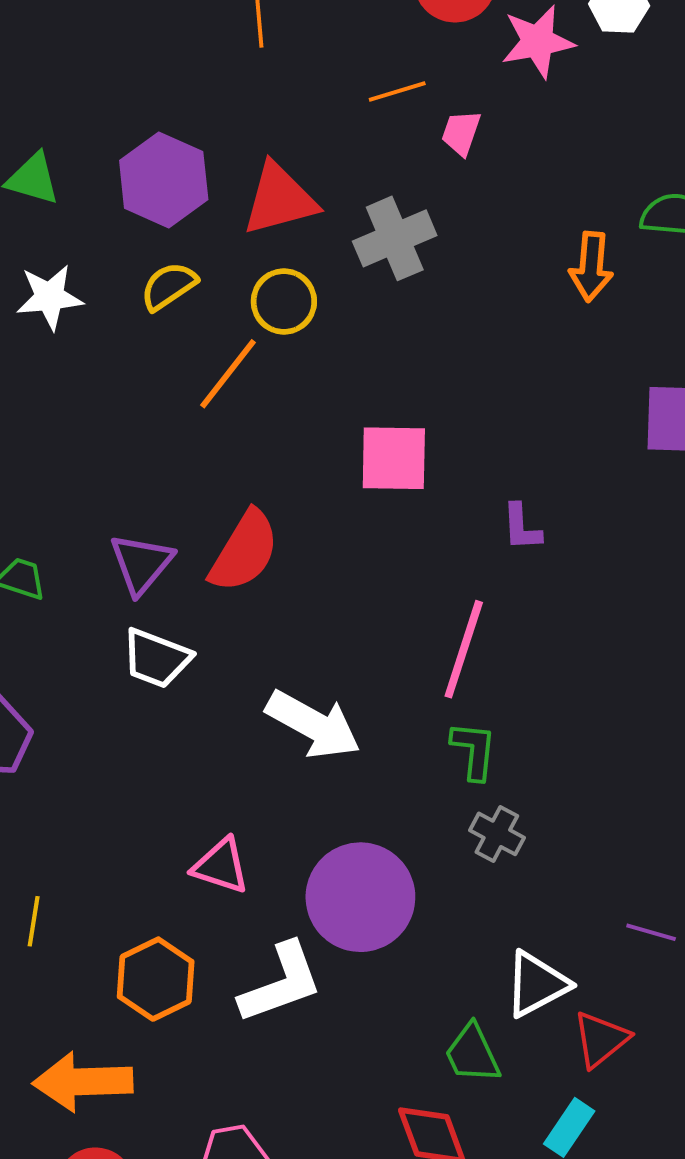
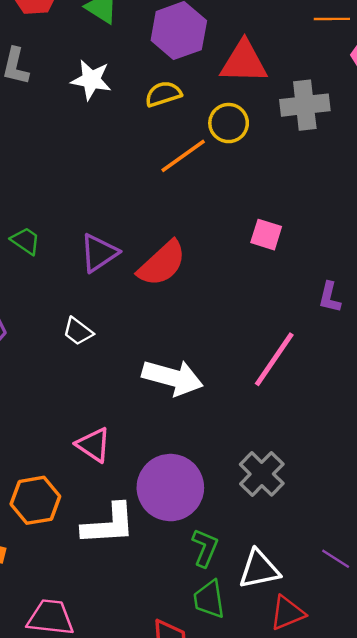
pink square: (394, 458) -> (266, 235), size x0.7
white trapezoid: (156, 658) -> (78, 331), moved, size x0.7
white arrow: (313, 724) -> (173, 378), turned -30
green L-shape: (474, 751) -> (205, 548), moved
gray cross: (497, 834) -> (262, 474), size x1.4

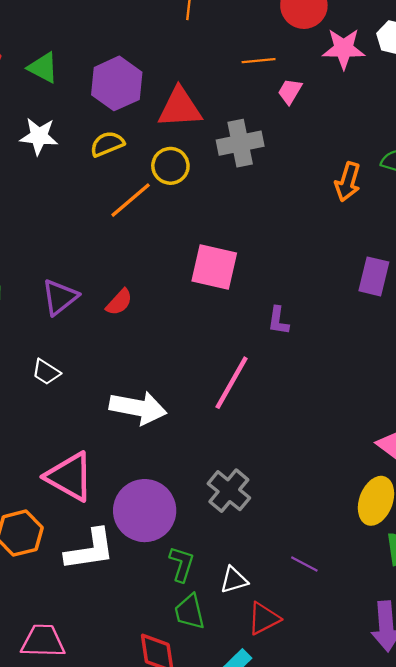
pink square: (266, 235) -> (214, 267), size x1.6
red semicircle: (162, 263) -> (119, 302), size x0.6
pink triangle: (93, 445) -> (70, 477), size x1.5
white triangle: (259, 569) -> (234, 580), size x0.7

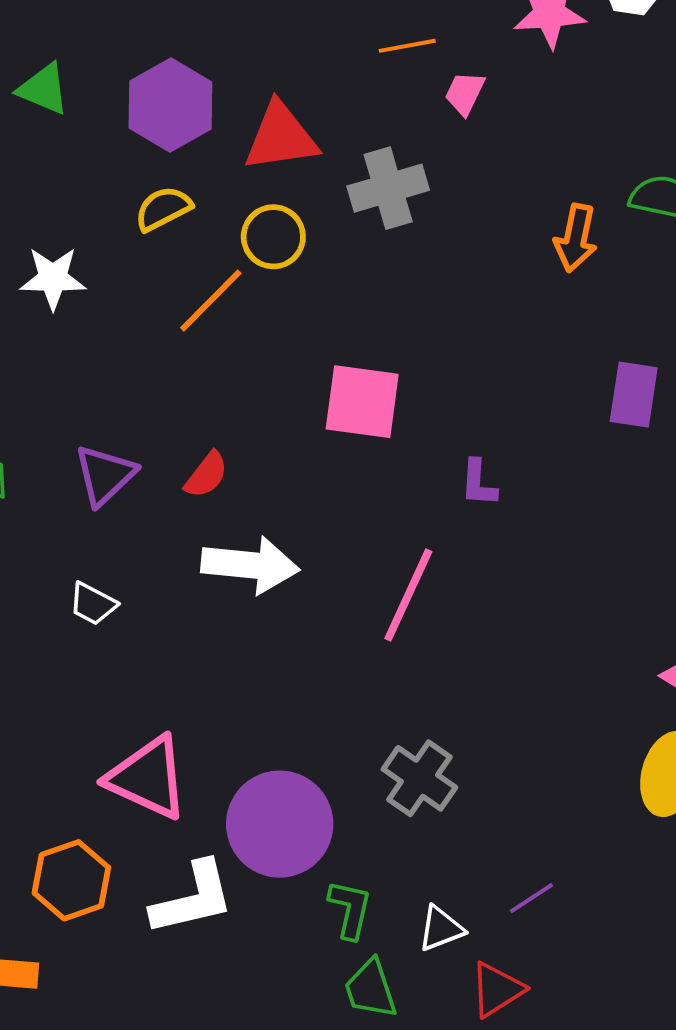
white star: (39, 136) -> (53, 278), moved
white arrow: (138, 408) -> (250, 565), moved
purple line: (304, 564) -> (531, 898), moved, turned -56

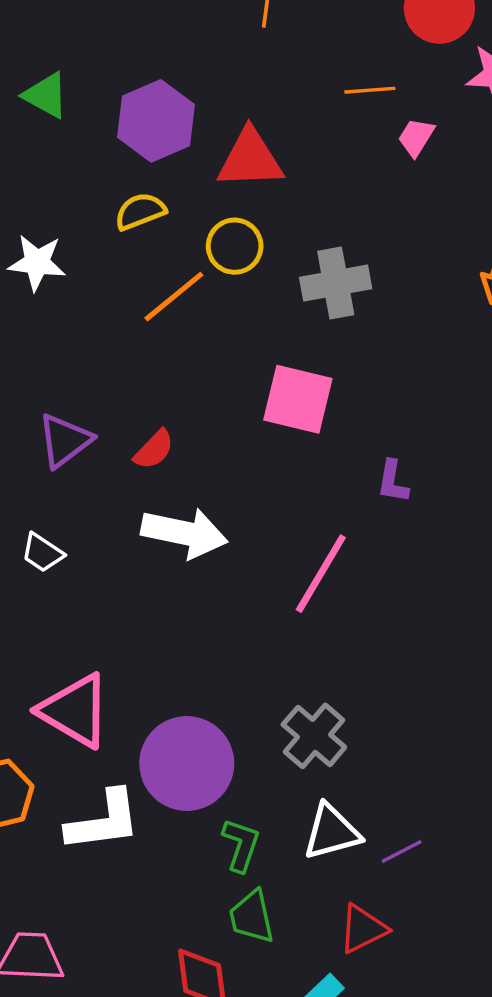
gray cross: (388, 188) -> (336, 283), moved
white triangle: (441, 929) -> (332, 832), moved, size x1.4

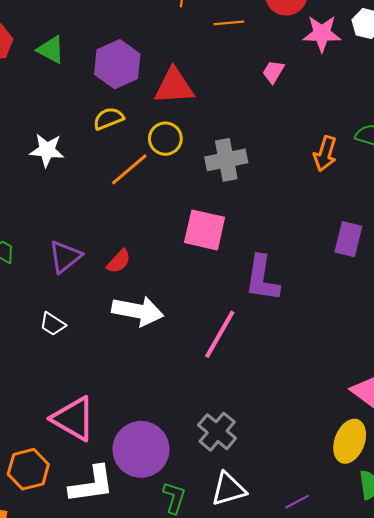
orange line: (370, 90) -> (229, 23), moved
purple L-shape: (393, 482) -> (262, 278), size x1.8
purple line: (402, 852) -> (297, 502), moved

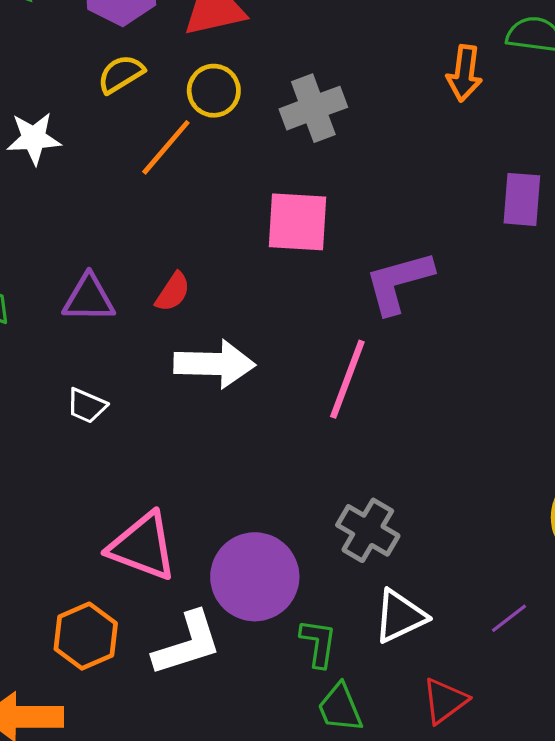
purple triangle: (65, 257) -> (89, 298), turned 48
purple L-shape: (262, 278) -> (399, 282), turned 75

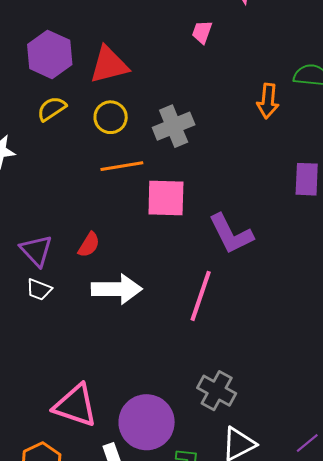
orange line: (166, 147) -> (122, 166), moved, turned 42
purple L-shape: (399, 282) -> (231, 234), turned -99
purple triangle: (89, 298) -> (36, 251), turned 48
white trapezoid: (87, 406) -> (39, 290), moved

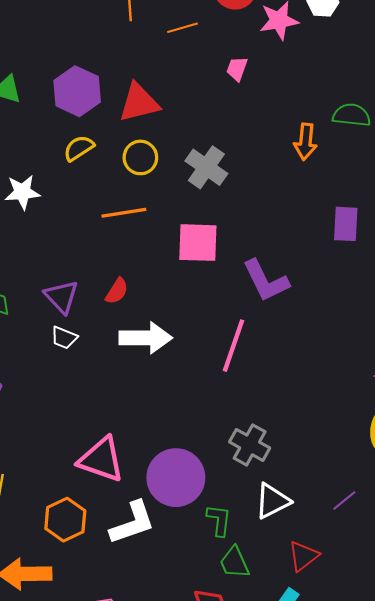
gray cross: (174, 126) -> (206, 167), turned -33
orange line: (122, 166) -> (124, 213), moved

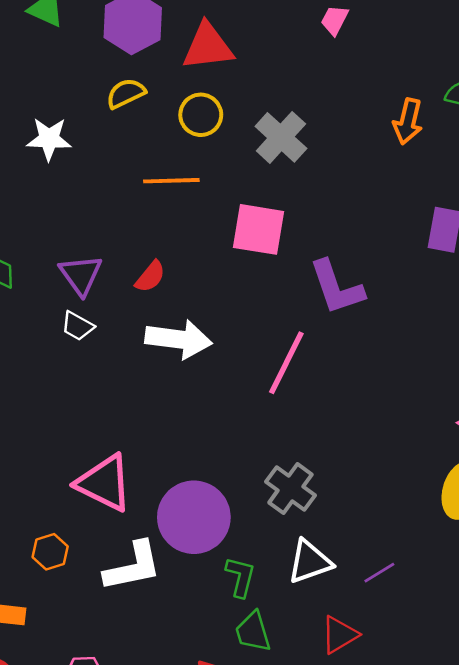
purple line: (344, 501) -> (379, 573), moved
orange hexagon: (65, 520) -> (50, 552), size x0.7

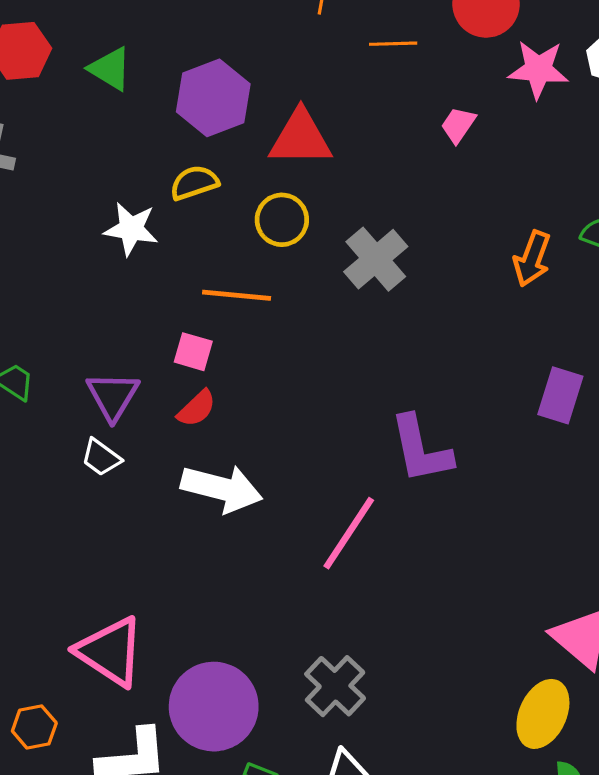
white star: (49, 139) -> (131, 229), moved
pink square: (258, 229) -> (193, 352), moved, size x0.6

